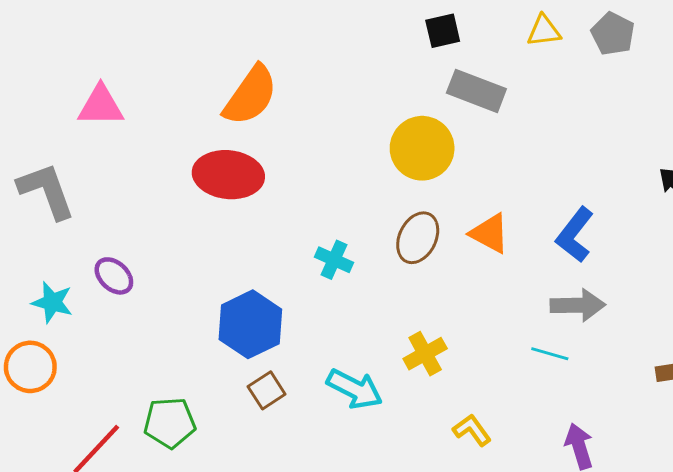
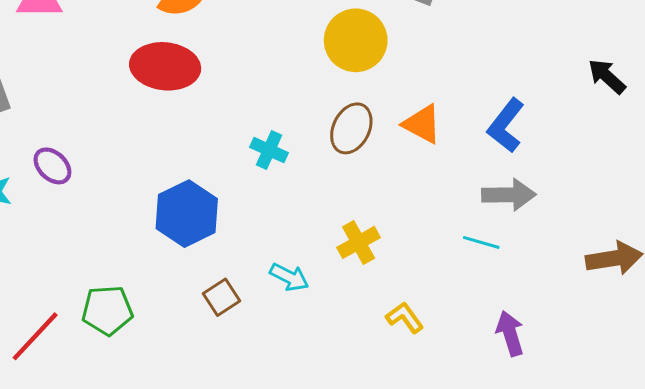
cyan arrow: (355, 389) -> (289, 277), size x0.7
brown square: (267, 390) -> (221, 297), moved

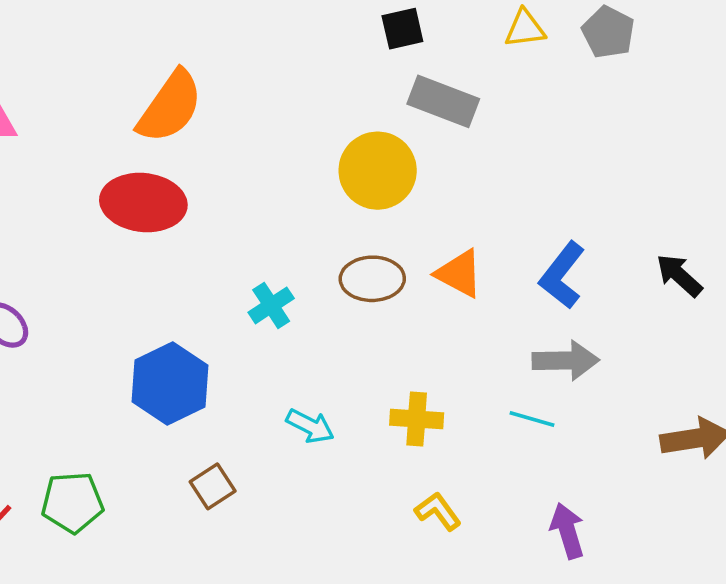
black arrow: (607, 76) -> (679, 275), moved
brown ellipse: (351, 128) -> (372, 279), turned 63
cyan cross: (269, 150) -> (271, 305), turned 33
yellow cross: (359, 242) -> (417, 419), moved, turned 33
cyan arrow: (289, 277) -> (310, 426), moved

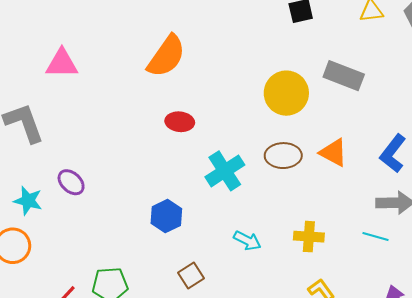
gray rectangle: (443, 101) -> (344, 76), moved
red ellipse: (143, 203) -> (180, 122), moved, size x0.6
cyan cross: (271, 305) -> (225, 171), size x1.5
blue hexagon: (170, 384) -> (166, 216), size x0.7

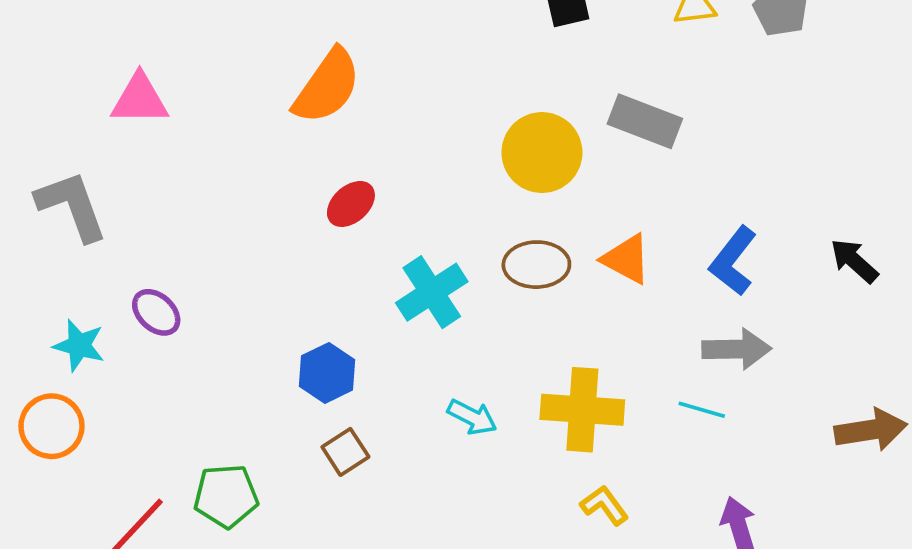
red ellipse: (180, 122) -> (351, 204), turned -48
yellow cross: (309, 237) -> (582, 410), size x1.5
brown square: (191, 275) -> (345, 452), moved

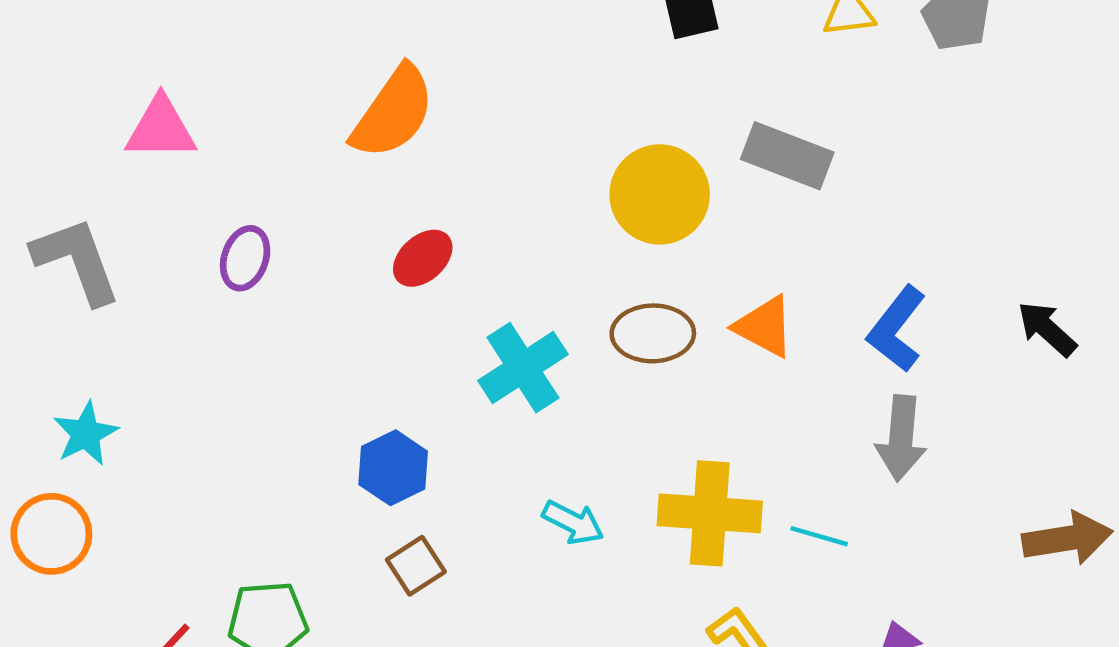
purple ellipse: (156, 312) -> (245, 258), moved, turned 66
cyan star: (79, 345) -> (86, 434), turned 30
gray arrow: (737, 349) -> (901, 438), turned 96
cyan line: (702, 410) -> (819, 536), moved

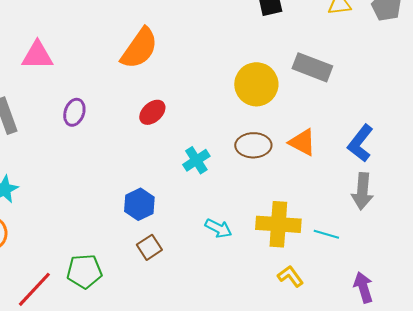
cyan cross: (523, 368) -> (196, 160), size x0.7

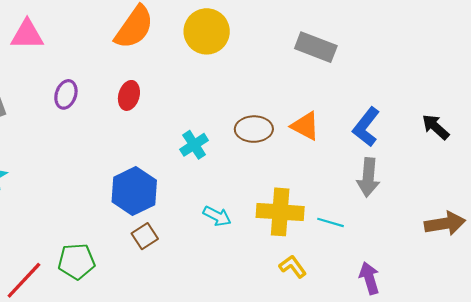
yellow circle: (256, 84) -> (207, 31), moved
red ellipse: (152, 112) -> (129, 95), moved, turned -32
blue hexagon: (139, 204) -> (134, 191), size x1.4

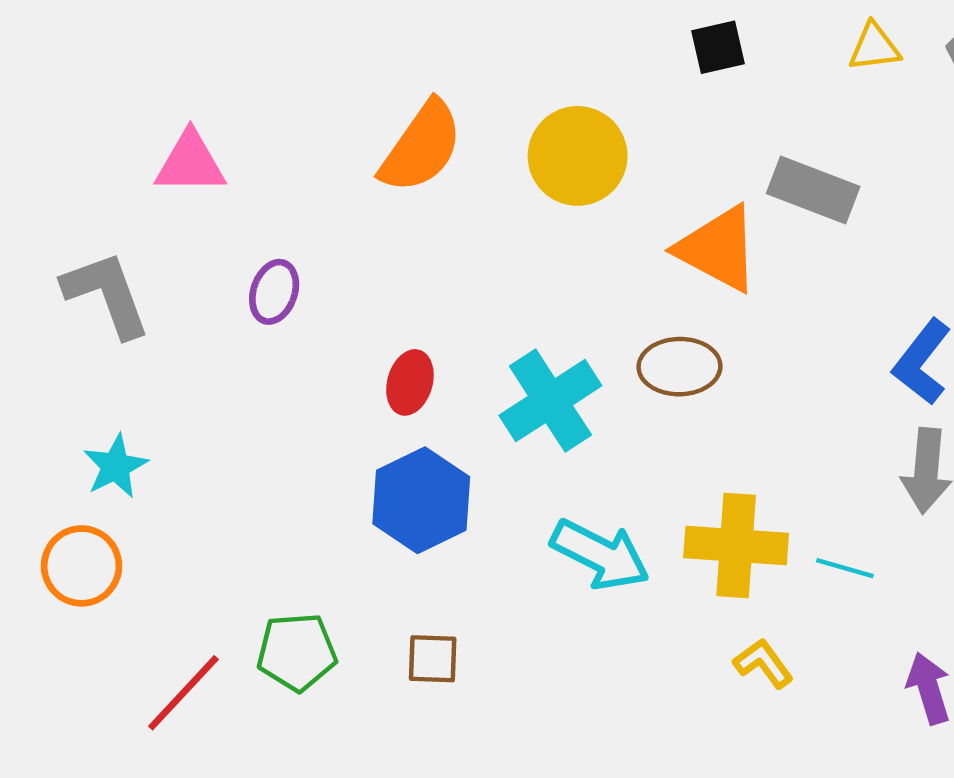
red ellipse: (129, 95) -> (410, 382), moved
orange triangle: (305, 126) -> (718, 249), moved, size x1.4
cyan cross: (194, 145) -> (550, 401), size x1.6
cyan arrow: (217, 216) -> (600, 555), size x1.6
brown square: (145, 236) -> (433, 659), moved, turned 35

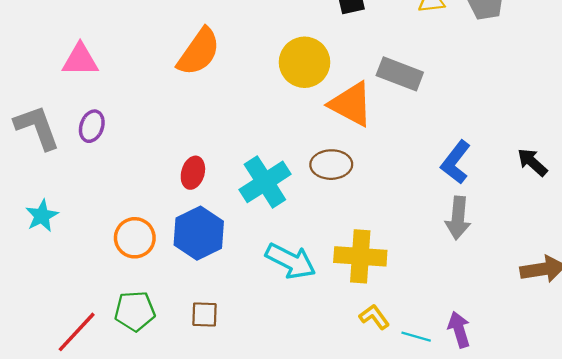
yellow circle: (578, 156) -> (305, 62), moved
purple ellipse: (274, 292) -> (92, 126), moved
orange circle: (82, 566) -> (135, 238), moved
cyan line: (845, 568) -> (416, 337), moved

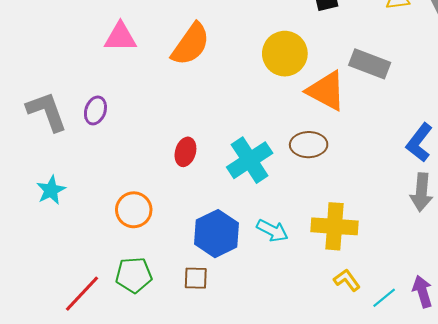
pink triangle: (80, 60) -> (120, 37), moved
blue hexagon: (199, 233) -> (217, 234), moved
cyan arrow: (291, 261) -> (272, 230), size x0.7
cyan line: (416, 337) -> (384, 298), turned -55

